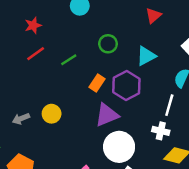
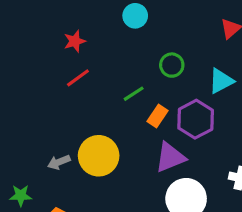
green line: (69, 60) -> (134, 94), moved
yellow circle: (52, 114) -> (99, 156), size x1.6

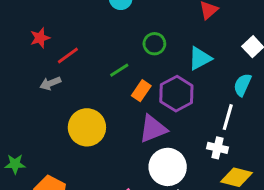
red star: (75, 41) -> (40, 38), moved
gray arrow: (59, 162) -> (50, 83), moved

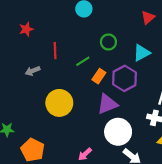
red star: (40, 38) -> (26, 29), moved
red line: (68, 55) -> (55, 51), moved, turned -56

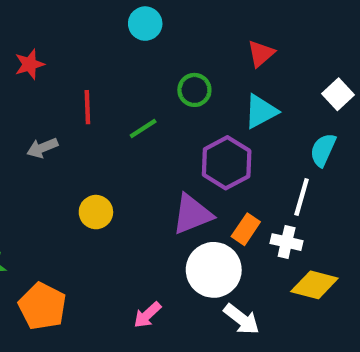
red triangle: (148, 17) -> (261, 54), moved
orange rectangle: (99, 76) -> (246, 229), moved
yellow circle: (59, 103) -> (96, 212), size x0.6

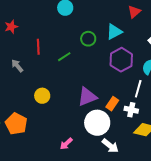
red triangle: (261, 54) -> (134, 12), moved
cyan triangle: (261, 111) -> (114, 32), moved
gray arrow: (42, 148) -> (17, 66), turned 72
purple hexagon: (227, 163) -> (121, 60), moved
orange pentagon: (42, 306) -> (16, 124), moved

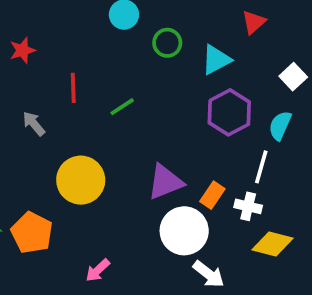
green circle: (88, 39) -> (167, 43), moved
yellow circle: (42, 96) -> (81, 180), size x1.6
pink arrow: (66, 144) -> (98, 270), moved

